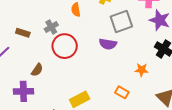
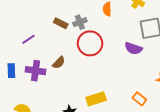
brown rectangle: (23, 33) -> (61, 23), moved
purple cross: (23, 91) -> (36, 71), moved

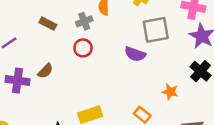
gray cross: (80, 22) -> (84, 21), moved
red circle: (90, 43) -> (83, 48), size x0.6

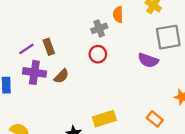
brown rectangle: (48, 24) -> (49, 47), moved, turned 42
purple cross: (17, 81) -> (34, 72), moved

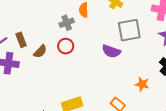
brown semicircle: (61, 76) -> (40, 51), moved

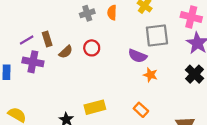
gray cross: (67, 23) -> (87, 13), moved
orange star: (142, 84) -> (150, 75), moved

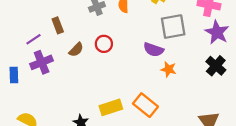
brown rectangle: (47, 39) -> (58, 25), moved
purple cross: (33, 62) -> (42, 62), turned -30
orange rectangle: (141, 110) -> (145, 105), moved, size x1.5

